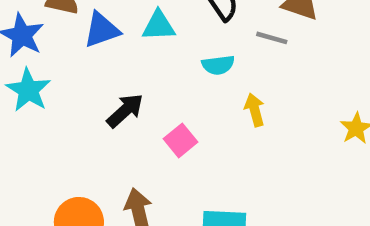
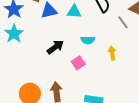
gray line: (272, 38) -> (123, 22), turned 32
cyan semicircle: (218, 65) -> (88, 40), moved

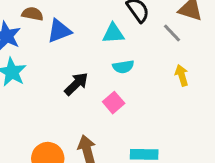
cyan triangle: (74, 12) -> (113, 33), moved
yellow arrow: (112, 53) -> (182, 75), moved

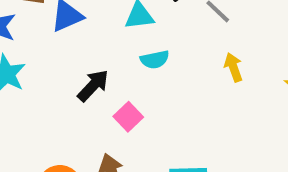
pink square: (114, 103) -> (128, 117), moved

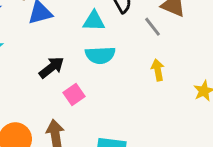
cyan semicircle: (155, 60) -> (100, 55), size x1.4

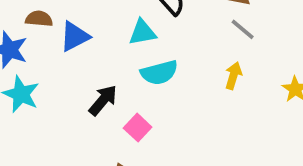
gray line: (153, 27) -> (243, 29), moved
yellow arrow: (158, 70) -> (233, 76), turned 40

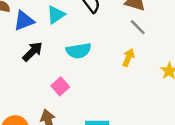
cyan triangle: (142, 32) -> (56, 15), moved, turned -30
black arrow: (103, 100) -> (33, 52), moved

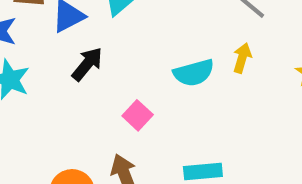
cyan semicircle: (79, 51) -> (194, 73), moved

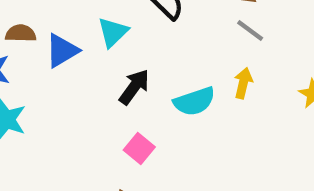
black arrow: (87, 64) -> (134, 87), moved

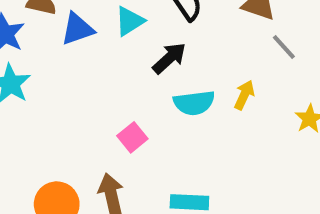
gray line: (250, 30) -> (284, 47), moved
black arrow: (134, 87) -> (169, 58), moved

